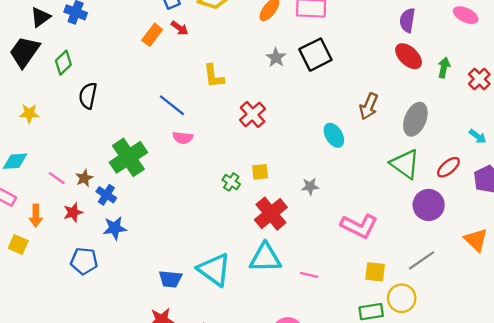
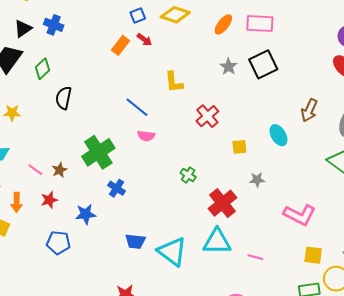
yellow square: (260, 172) -> (239, 147), moved
blue cross: (106, 195) -> (117, 188), moved
blue trapezoid: (170, 279) -> (135, 241), moved

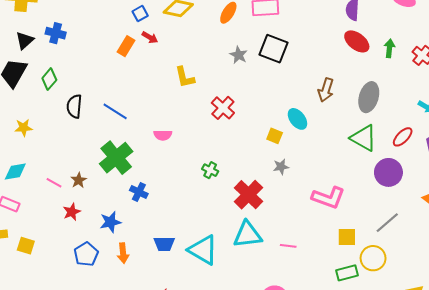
black square: (263, 64) -> (274, 49), turned -36
blue line: (137, 107) -> (115, 111), moved
yellow square: (239, 147) -> (275, 136), moved, turned 35
orange arrow: (17, 202) -> (123, 253), moved
blue pentagon: (58, 243) -> (86, 254), turned -30

